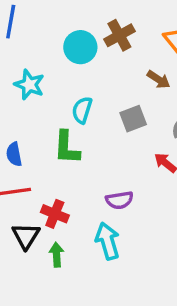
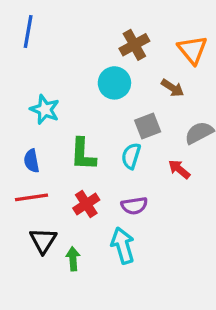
cyan circle: (80, 47) -> (114, 83), moved
cyan star: (29, 85) -> (45, 109), moved
cyan semicircle: (82, 110) -> (131, 156), moved
red cross: (55, 214) -> (86, 204), moved, turned 35

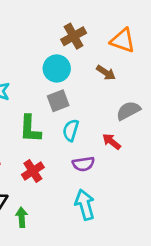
orange triangle: (192, 50) -> (123, 40), turned -32
gray square: (148, 126) -> (58, 101), moved
purple semicircle: (134, 206) -> (83, 164), moved
cyan arrow: (123, 246) -> (85, 205), moved

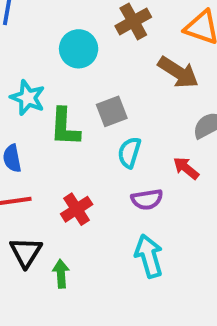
cyan circle: (57, 68) -> (79, 49), moved
brown arrow: (106, 73) -> (178, 72), size x1.5
green L-shape: (30, 129) -> (65, 127), moved

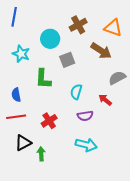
cyan star: (28, 98) -> (21, 54), moved
gray square: (112, 111) -> (67, 60), moved
black triangle: (26, 252) -> (23, 143), turned 30
cyan arrow: (149, 256) -> (86, 145), turned 120

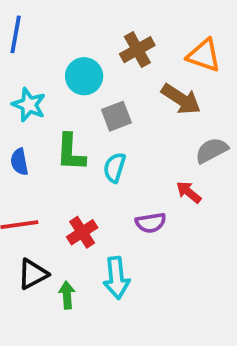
cyan semicircle: (76, 92) -> (115, 168), moved
blue semicircle: (16, 95) -> (19, 162), moved
cyan arrow: (86, 145) -> (116, 278), moved, turned 70

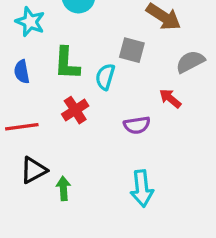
gray square: (116, 116) -> (132, 50), moved, turned 36
red cross: (82, 232) -> (75, 110), moved
cyan arrow: (116, 278) -> (142, 188), moved

